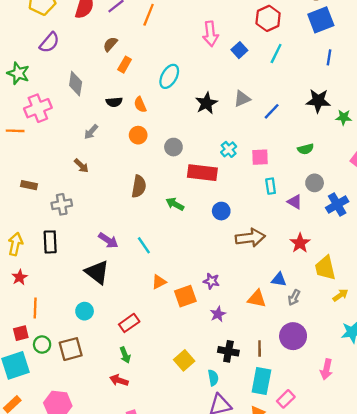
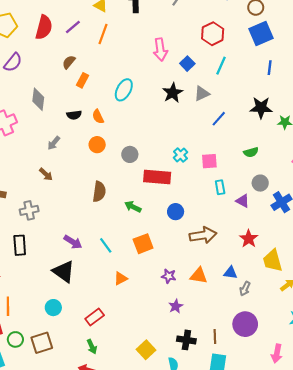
gray triangle: (242, 99) -> (202, 93), moved
black star: (206, 103) -> (173, 93), moved
orange square: (185, 296) -> (143, 244), moved
orange triangle: (257, 299) -> (199, 276), moved

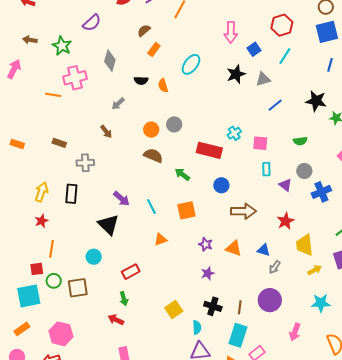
orange circle: (97, 145) -> (151, 130), moved
gray circle: (130, 154) -> (174, 124), moved
brown semicircle: (99, 192) -> (153, 156), turned -84

